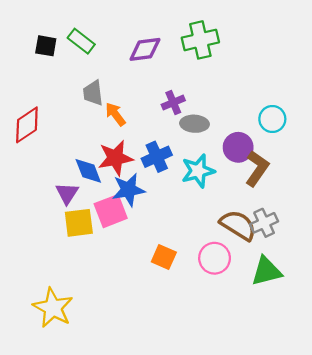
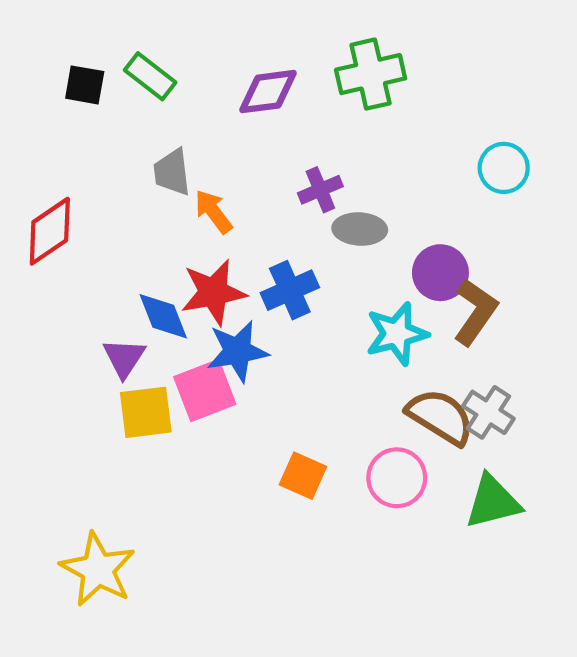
cyan circle: (272, 119) -> (504, 168), moved
cyan star: (198, 171) -> (397, 334), moved
gray cross: (264, 223) -> (488, 412), turned -32

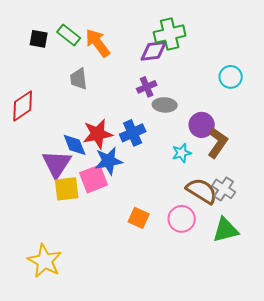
purple diamond: (268, 92) -> (154, 51), moved
orange arrow: (213, 212) -> (98, 43), moved, size x1.4
cyan star: (397, 334) -> (182, 153), size x0.7
purple triangle: (124, 358) -> (57, 164), size x1.5

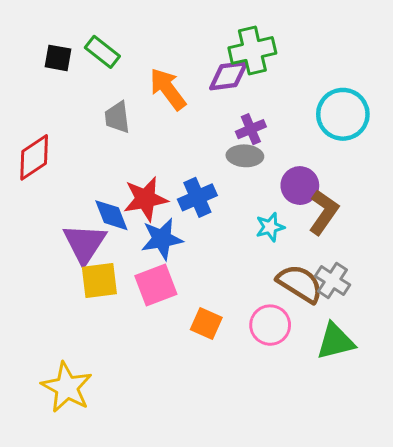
orange arrow: (98, 43) -> (168, 89), moved
cyan circle: (231, 77) -> (343, 114), size x1.5
purple cross: (147, 87) -> (251, 129), moved
pink square: (94, 179) -> (156, 285), moved

